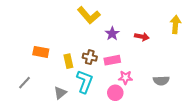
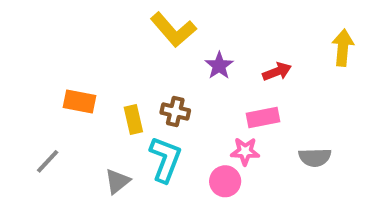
red arrow: (142, 37) -> (277, 72), turned -32
pink rectangle: (112, 60) -> (263, 117), moved

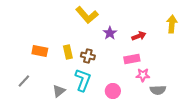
yellow rectangle: (133, 119) -> (68, 52), moved
pink star: (245, 151) -> (143, 75), moved
gray semicircle: (315, 157) -> (158, 90), moved

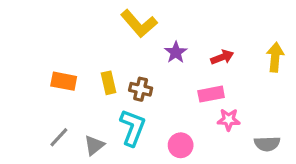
yellow arrow: (172, 24) -> (275, 57), moved
gray line: (24, 81) -> (59, 137), moved
gray semicircle: (158, 90) -> (267, 144), moved

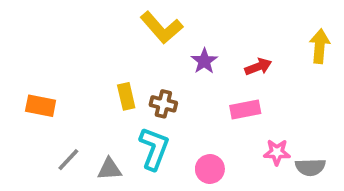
yellow arrow: (275, 57) -> (320, 46), moved
orange rectangle: (64, 81) -> (41, 106), moved
pink star: (229, 120) -> (277, 152), moved
gray triangle: (94, 145) -> (109, 169), turned 35

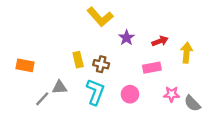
yellow arrow: (320, 46) -> (187, 53), moved
gray semicircle: (310, 167) -> (192, 103), turned 48
gray triangle: (109, 169) -> (60, 87), moved
pink circle: (210, 169) -> (130, 94), moved

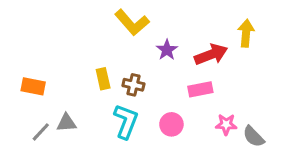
red arrow: (160, 41) -> (211, 54), size x1.5
yellow arrow: (187, 53) -> (246, 33), moved
gray triangle: (60, 87) -> (67, 123), moved
gray line: (42, 99) -> (41, 132), moved

